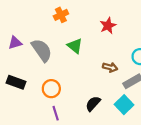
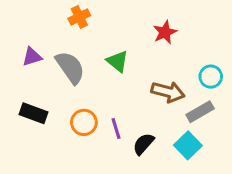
orange cross: (61, 15) -> (79, 17), moved
brown arrow: (110, 67) -> (168, 92), size x1.5
purple line: (56, 113) -> (116, 129), moved

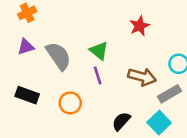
orange cross: (79, 17) -> (27, 13), moved
purple line: (116, 129) -> (98, 76), moved

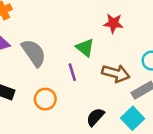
red star: (139, 26) -> (113, 23), turned 30
green triangle: (99, 51) -> (85, 48), moved

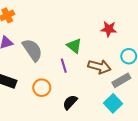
red star: (113, 23) -> (109, 29), moved
black semicircle: (95, 117) -> (70, 102), moved

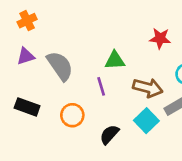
green triangle: (74, 46) -> (115, 60), turned -42
cyan square: (113, 103) -> (146, 121), moved

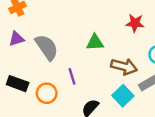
purple line: (101, 86) -> (72, 76), moved
orange circle: (72, 115) -> (47, 93), moved

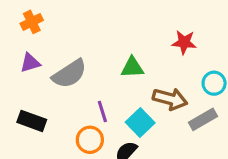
gray semicircle: (47, 47) -> (69, 74), turned 92
orange circle: (47, 93) -> (90, 140), moved
cyan square: (123, 96) -> (140, 123), moved

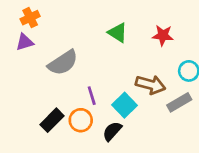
purple triangle: (30, 63) -> (25, 42), moved
green triangle: (132, 67) -> (118, 33), moved, turned 35
black rectangle: (32, 121) -> (52, 120), moved, turned -65

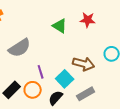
red star: (163, 35) -> (88, 20), moved
gray rectangle: (179, 102) -> (86, 94), moved

